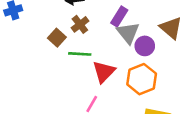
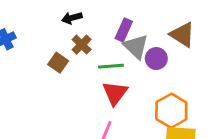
green line: (80, 54) -> (111, 66), moved
orange hexagon: (142, 79) -> (171, 111), moved

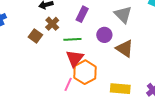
brown triangle: (182, 35) -> (125, 49), moved
gray triangle: (136, 47) -> (123, 15), moved
orange hexagon: (171, 111) -> (85, 72), moved

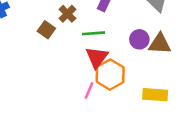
purple circle: (104, 35) -> (139, 39), moved
brown triangle: (125, 49) -> (160, 44), turned -30

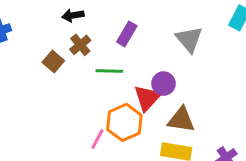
brown triangle: (160, 44) -> (181, 120), moved
red triangle: (97, 57) -> (147, 98), moved

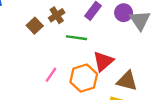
purple circle: (163, 84) -> (124, 13), moved
pink line: (97, 139) -> (51, 75), moved

